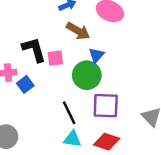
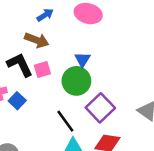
brown arrow: (78, 31) -> (37, 40), moved
purple square: (106, 106) -> (100, 108), turned -36

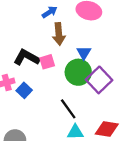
brown arrow: (37, 40) -> (59, 34), moved, turned 65
black L-shape: (20, 65) -> (27, 58), turned -35
purple square: (100, 108) -> (99, 80), moved

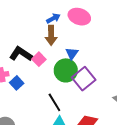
blue arrow: (50, 12) -> (53, 18), moved
pink square: (47, 62) -> (39, 59), turned -32

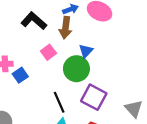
black L-shape: (21, 54) -> (34, 21), moved
purple square: (84, 79) -> (94, 97), moved, turned -30

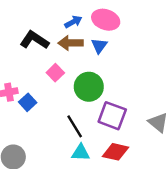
brown arrow: (66, 28) -> (71, 43), turned 90
blue triangle: (86, 51) -> (99, 46), moved

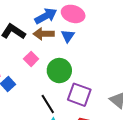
blue arrow: (73, 22) -> (46, 16), size x1.5

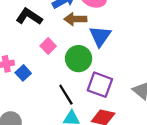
brown arrow: (44, 34) -> (75, 19), moved
blue triangle: (68, 36) -> (100, 36), moved, size x1.5

